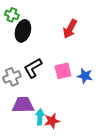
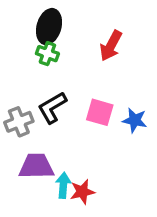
green cross: (12, 15) -> (47, 54), moved
black ellipse: (23, 31) -> (49, 27), moved
pink square: (63, 71) -> (100, 112), turned 30

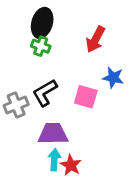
blue star: (135, 120) -> (113, 78), moved
purple trapezoid: (36, 166) -> (53, 134), moved
red star: (82, 192) -> (71, 165), turned -30

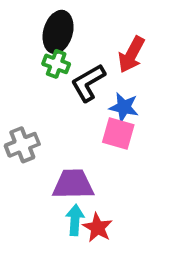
blue star: (113, 78) -> (124, 107), moved
black L-shape: (45, 93) -> (88, 83), moved

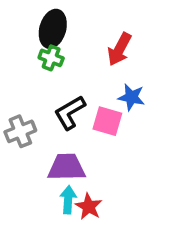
black L-shape: (88, 83) -> (70, 113), moved
blue star: (124, 107) -> (131, 97), moved

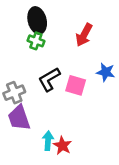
black ellipse: (53, 29) -> (37, 20), turned -30
blue star: (131, 97) -> (106, 72), moved
purple trapezoid: (66, 167) -> (19, 118), moved, turned -108

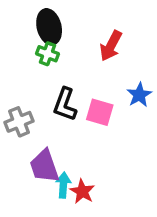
blue star: (106, 72) -> (139, 95), turned 30
black L-shape: (49, 79) -> (65, 104), turned -40
purple trapezoid: (19, 118) -> (44, 166), moved

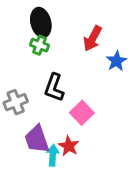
blue star: (139, 95) -> (116, 61), moved
pink square: (100, 112) -> (82, 113), moved, turned 30
red star: (82, 191) -> (69, 146), moved

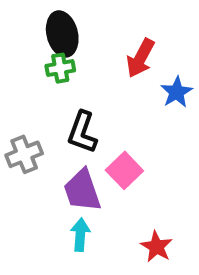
green cross: (40, 45) -> (60, 68), turned -30
purple trapezoid: (37, 139) -> (82, 190), moved
red star: (69, 146) -> (157, 247), moved

